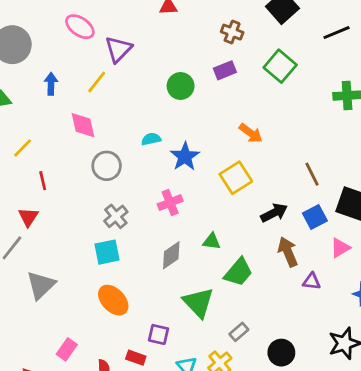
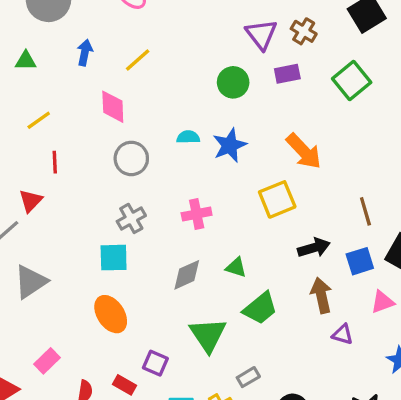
purple triangle: (118, 49) -> (261, 34), moved, turned -32
orange arrow: (251, 133) -> (304, 151), size x1.4
blue star: (185, 156) -> (230, 145), moved

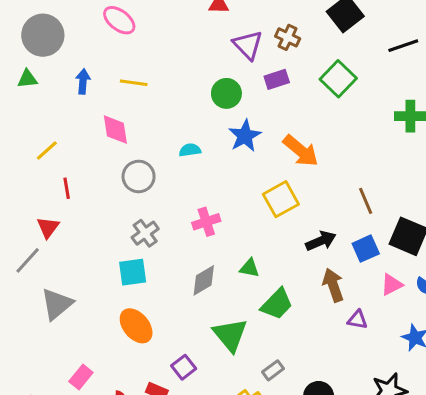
yellow line: (138, 60) -> (134, 83), turned 56
green triangle: (26, 61) -> (27, 79), moved
blue star: (230, 145) -> (245, 136), moved
purple square: (155, 363) -> (184, 367), turned 35

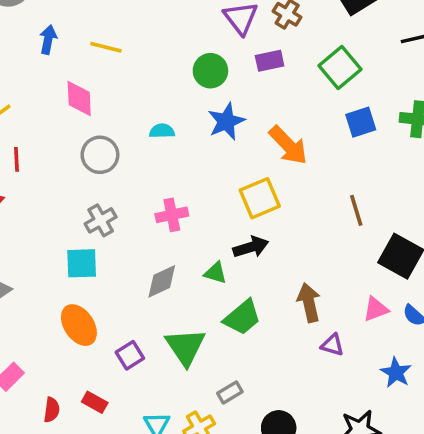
black arrow: (321, 241) -> (251, 247), moved
blue square: (366, 249) -> (361, 122), moved
purple square: (184, 367) -> (130, 355), moved

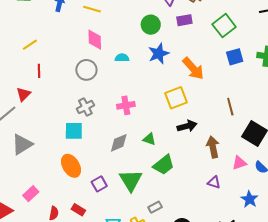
pink diamond: (79, 98) -> (95, 40), moved
black arrow: (251, 247) -> (187, 126), moved
brown arrow: (309, 303) -> (213, 147), moved

